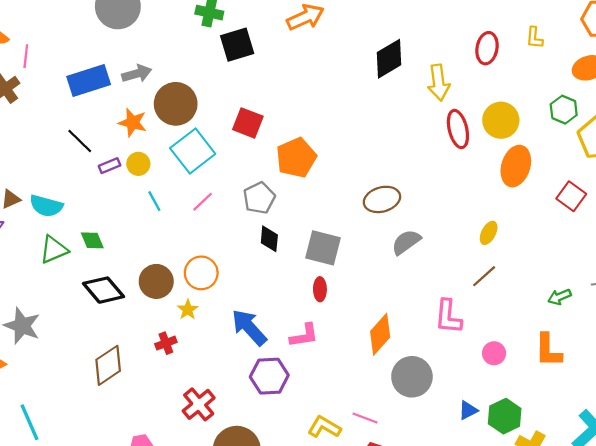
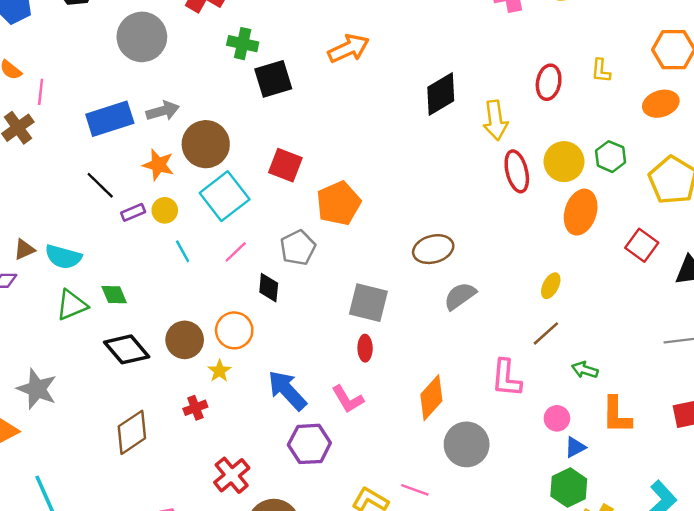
green hexagon: (564, 110) -> (611, 157), moved
black diamond: (269, 239) -> (269, 288), moved
green arrow: (559, 297) -> (585, 370), moved, turned 40
pink L-shape: (304, 336) -> (348, 399), turned 68
blue triangle: (468, 410) -> (575, 447), moved

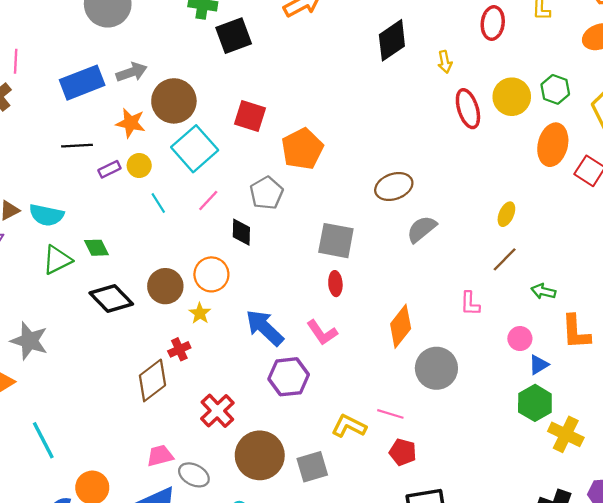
yellow arrow: (495, 120) -> (445, 62), size x0.6
black line: (100, 185) -> (77, 146), turned -44
orange ellipse: (581, 212) -> (553, 145), moved
pink L-shape: (506, 378) -> (470, 304), size x0.7
brown diamond: (132, 432) -> (152, 380), moved

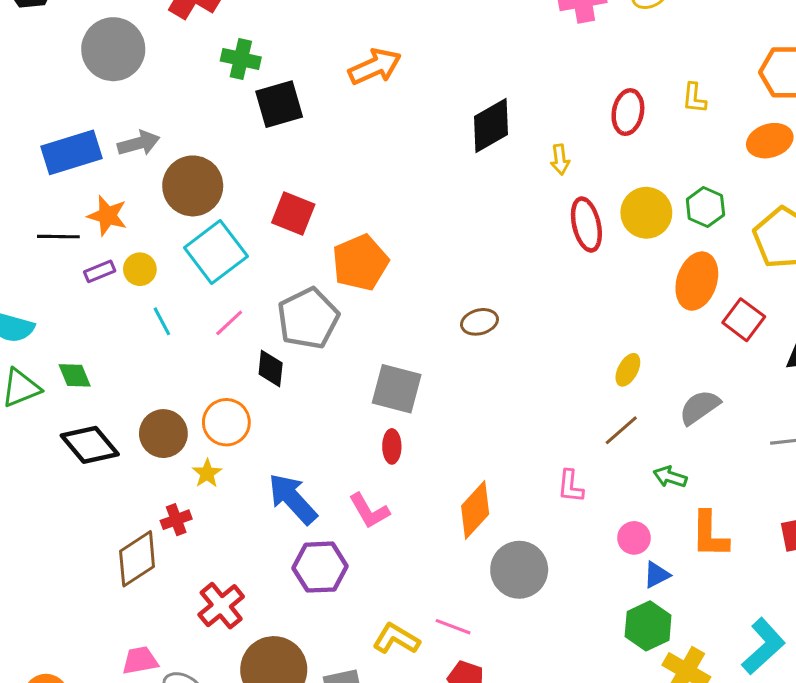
orange star: (131, 123) -> (107, 216), moved
brown ellipse: (394, 187) -> (479, 322), size x0.7
gray pentagon: (267, 193) -> (308, 318), size x1.4
gray semicircle: (422, 229) -> (699, 407), moved

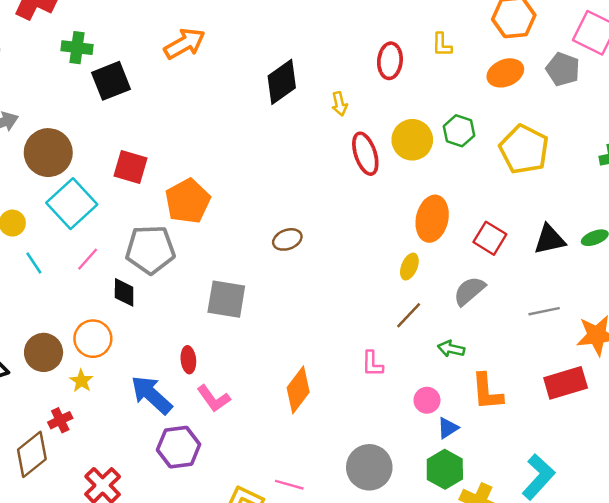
orange ellipse: (697, 281) -> (432, 219), moved
gray pentagon: (308, 318) -> (150, 250), turned 30
red square: (744, 320) -> (490, 238), moved
red ellipse: (392, 446) -> (188, 360), moved
gray circle: (519, 570) -> (369, 467), moved

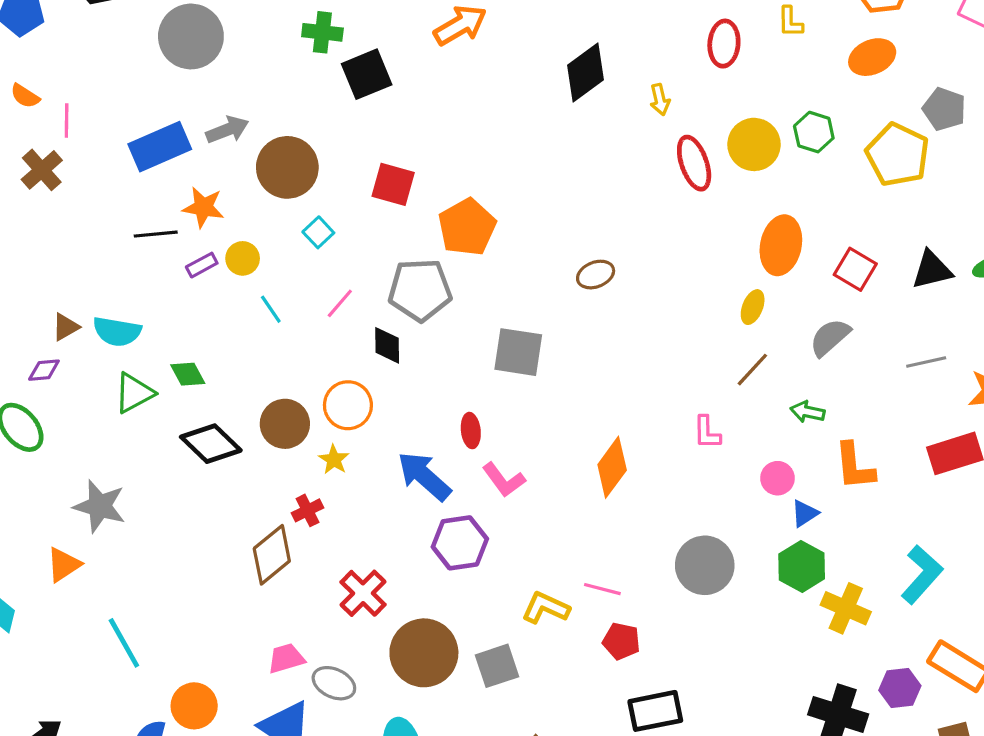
gray pentagon: (563, 69) -> (944, 109), moved
cyan square: (72, 204) -> (318, 232), size x0.5

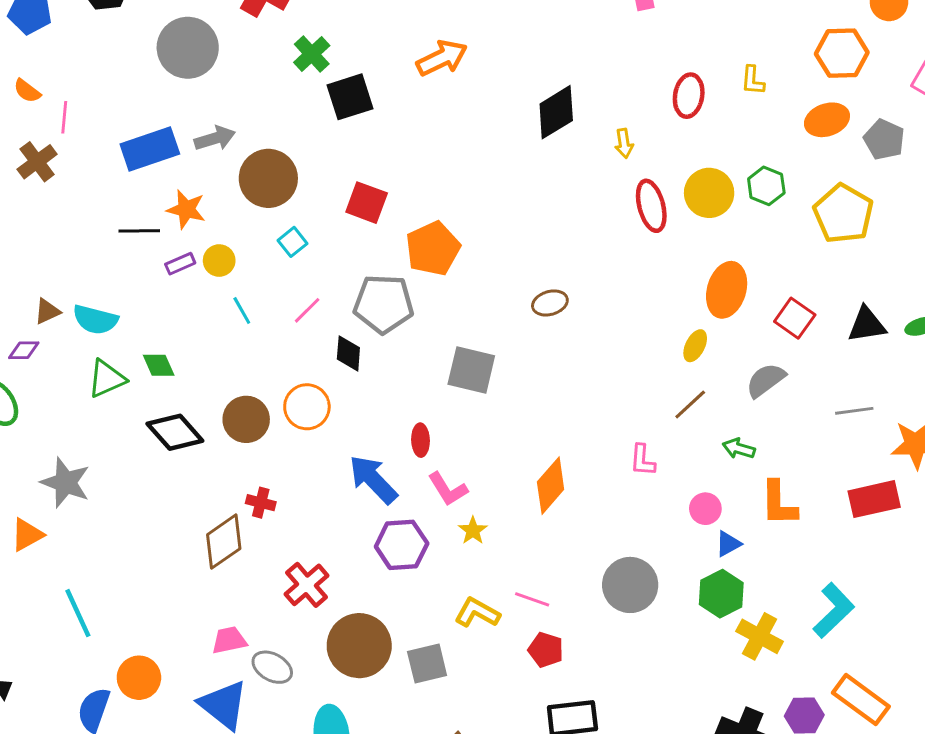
green cross: (322, 32) -> (312, 54), turned 36
gray pentagon: (944, 109) -> (884, 139), moved
yellow star: (334, 460) -> (473, 531), moved
red cross: (307, 510) -> (261, 503), turned 36

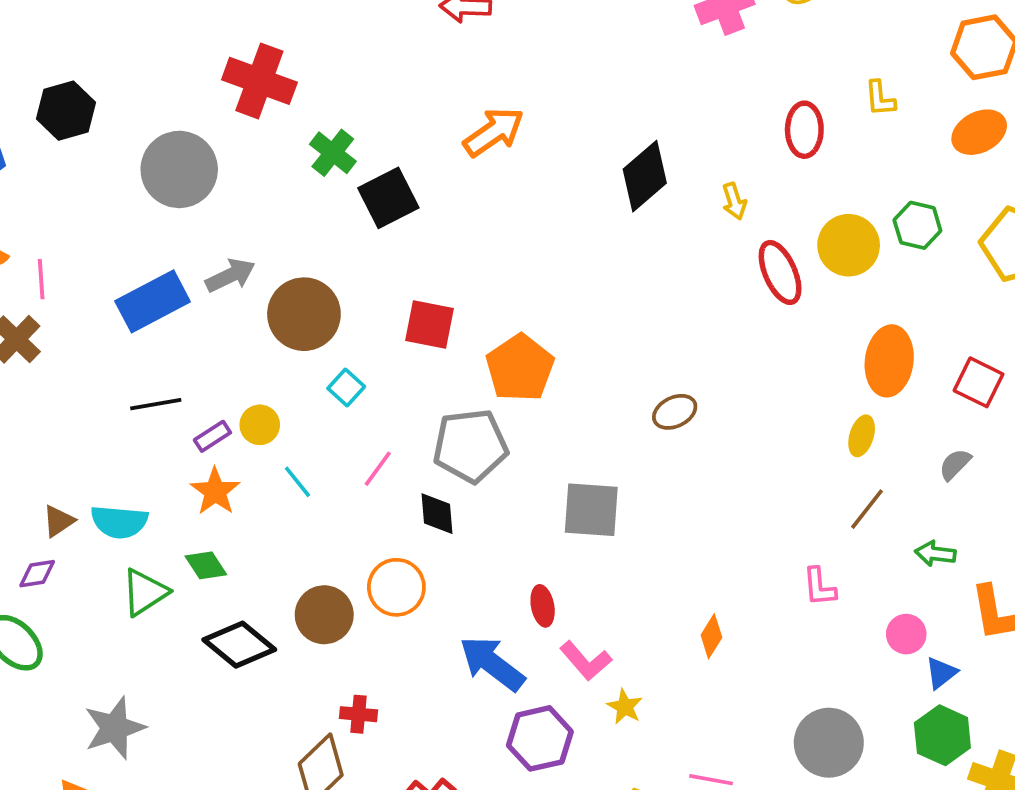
orange star: (186, 209) -> (215, 491), moved, turned 30
gray semicircle: (766, 380) -> (955, 464), size x0.7
gray star: (65, 483) -> (115, 728), turned -30
orange diamond: (551, 486) -> (711, 636), size x0.6

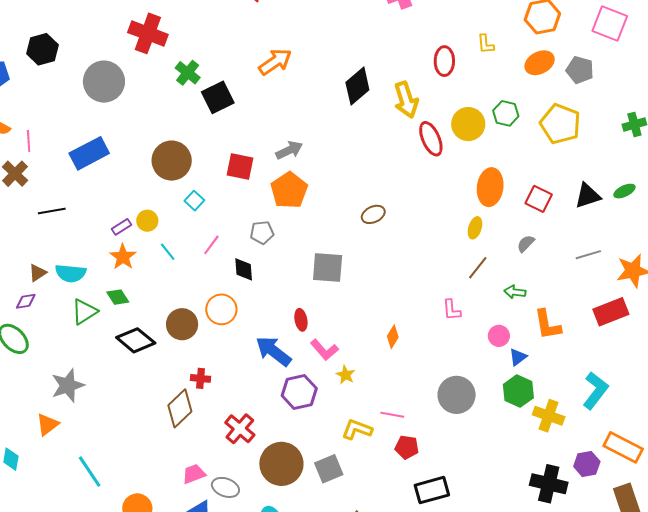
yellow arrow: (734, 201) -> (406, 100), size x1.8
gray arrow: (230, 275) -> (289, 150), moved
black line: (156, 404) -> (52, 211), moved
gray pentagon: (470, 446) -> (262, 233), size x0.6

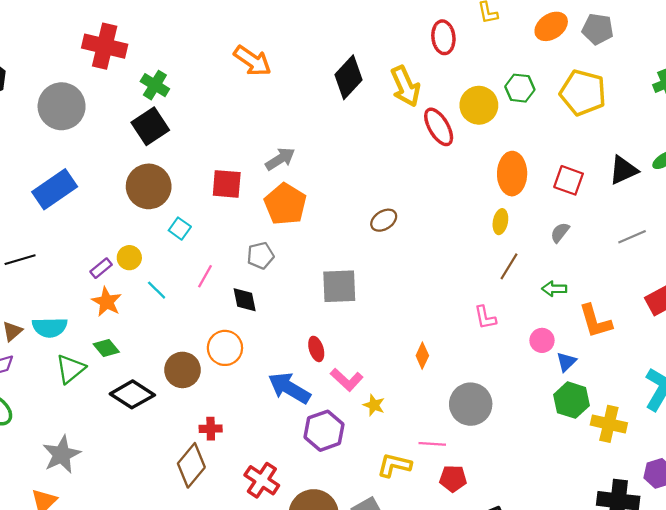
orange arrow: (275, 62) -> (252, 61), turned 76
black square: (218, 97) -> (150, 126), moved
gray circle: (457, 395) -> (471, 404), moved

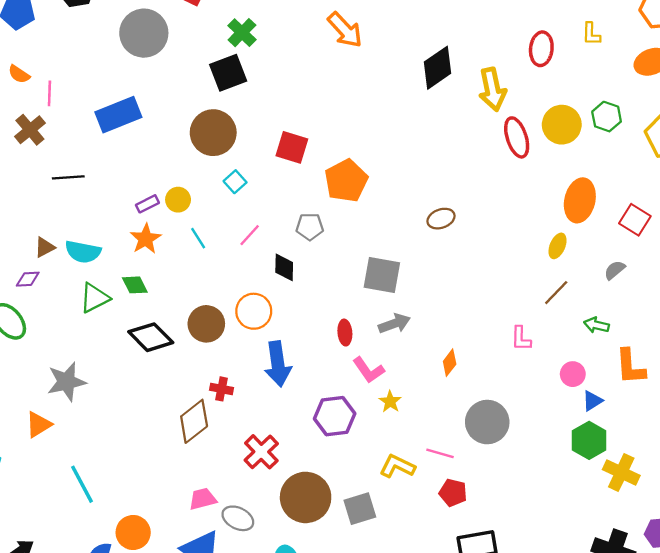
gray arrow: (280, 159) -> (394, 324), moved
blue arrow: (289, 388) -> (278, 364), moved, turned -141

